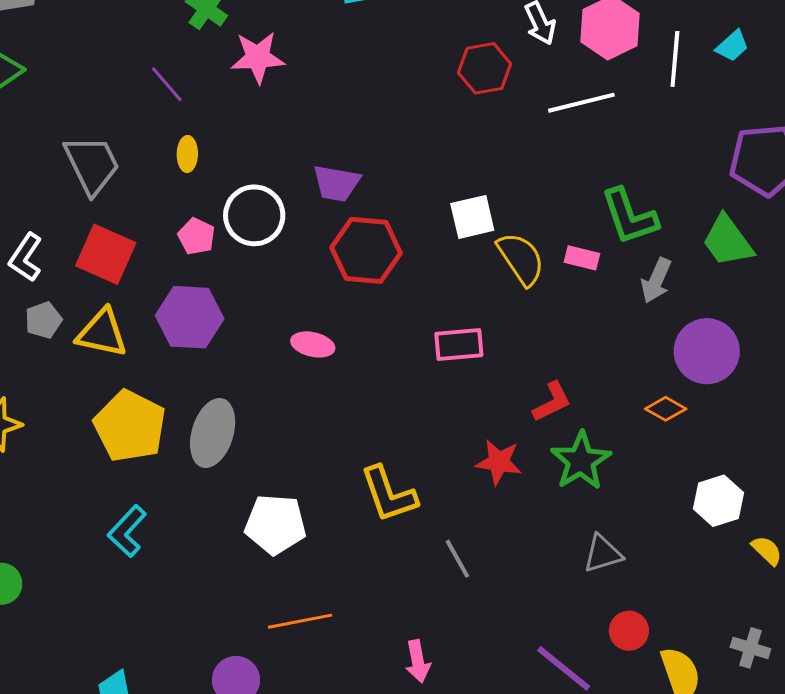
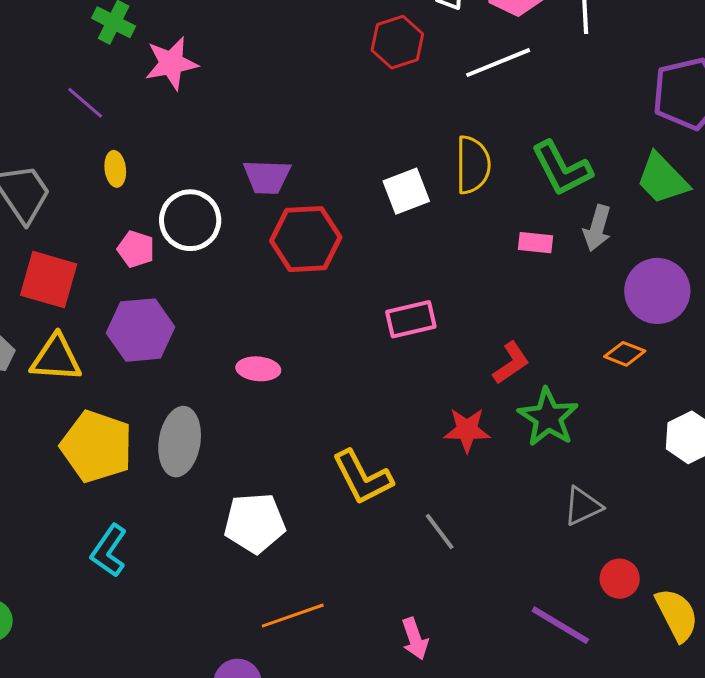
pink rectangle: (582, 258) -> (535, 243), moved
yellow semicircle: (521, 259) -> (473, 165), moved, turned 42
pink ellipse: (313, 344) -> (258, 369), moved

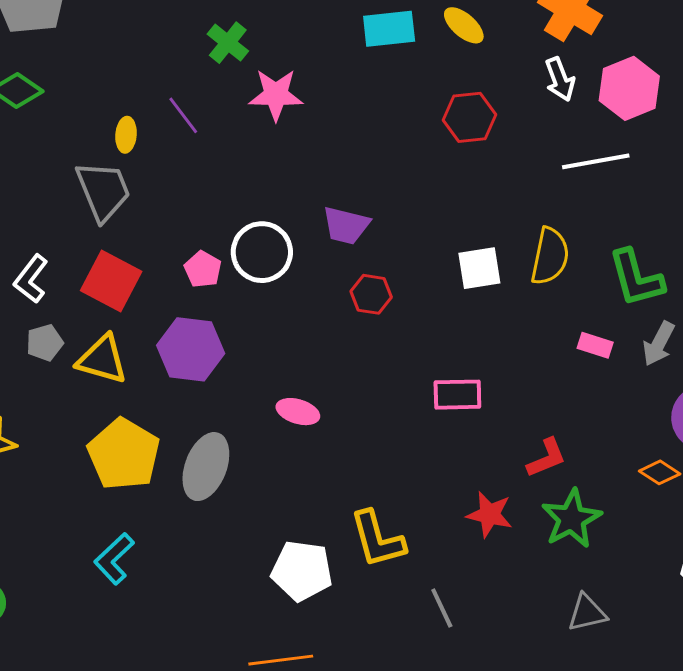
red hexagon: (397, 42) -> (470, 117), moved
yellow ellipse: (115, 169) -> (126, 135), moved
red hexagon: (306, 239) -> (371, 294), size x0.6
white pentagon: (255, 523) -> (302, 571), moved

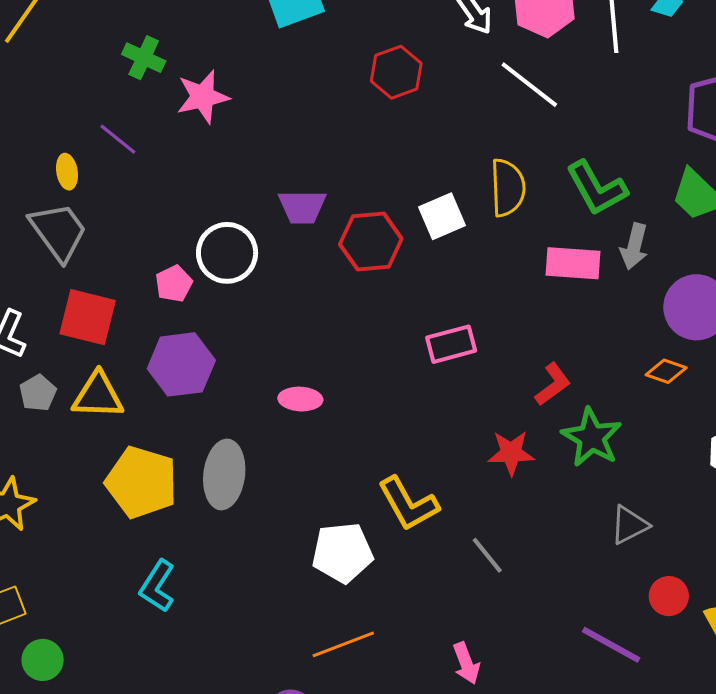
white line: (596, 161) -> (529, 85), turned 62
pink pentagon: (203, 269) -> (174, 284), turned 30
red hexagon: (371, 294) -> (371, 242), moved, size x1.5
pink rectangle: (595, 345) -> (573, 263), size x1.6

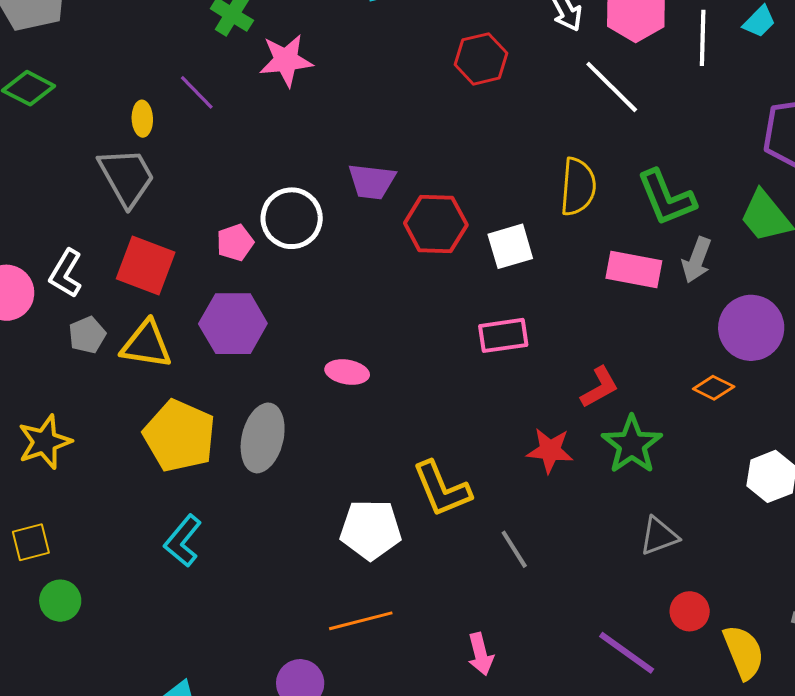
white square: (442, 216) -> (510, 246), moved

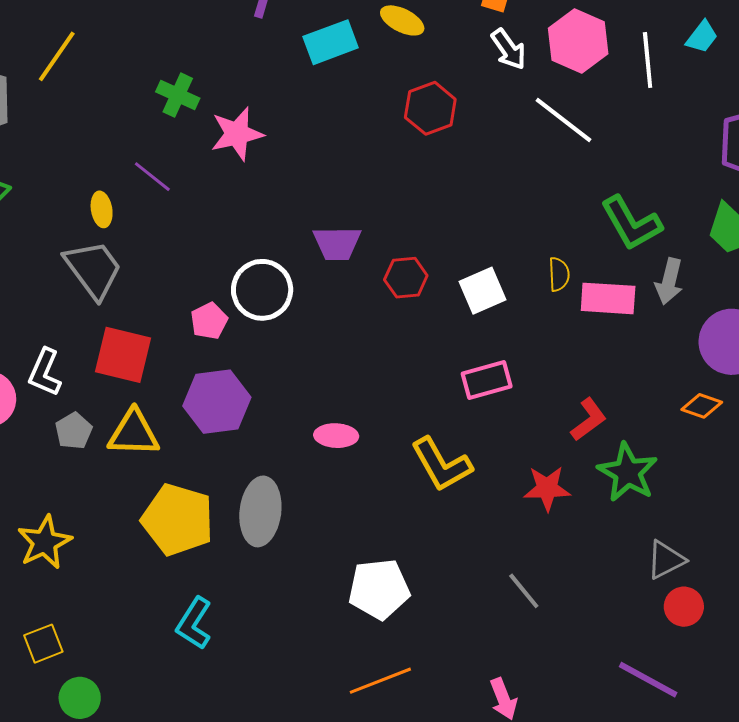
yellow semicircle: (578, 187) -> (559, 274), moved, size x0.6
red hexagon: (436, 224) -> (406, 278), size x0.7
yellow L-shape: (442, 489) -> (441, 464), moved
red circle: (690, 611) -> (684, 607), moved

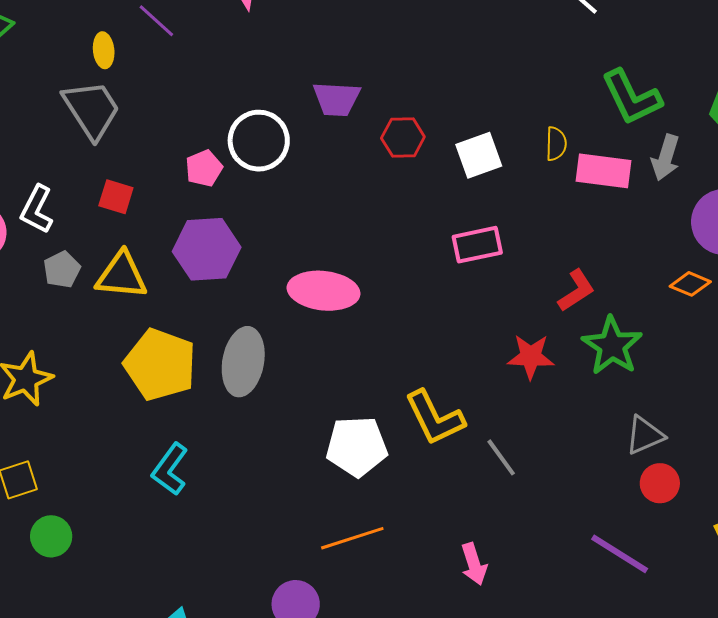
red square: (123, 355) -> (116, 197), size x0.6
pink ellipse: (336, 436) -> (324, 291), size x1.6
yellow L-shape: (441, 464) -> (435, 418), moved

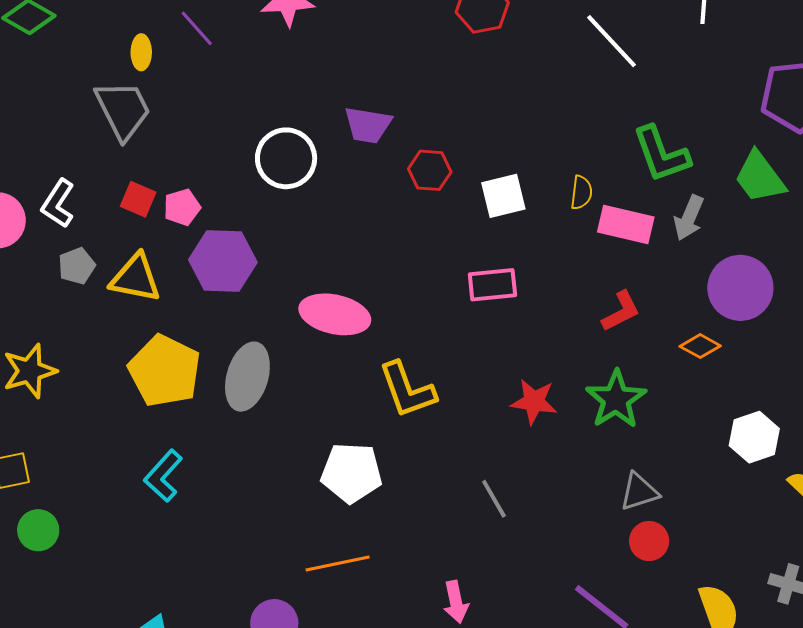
pink pentagon: (204, 168) -> (182, 207), moved
red L-shape: (576, 291) -> (621, 311), moved
yellow L-shape: (435, 418) -> (407, 390), moved

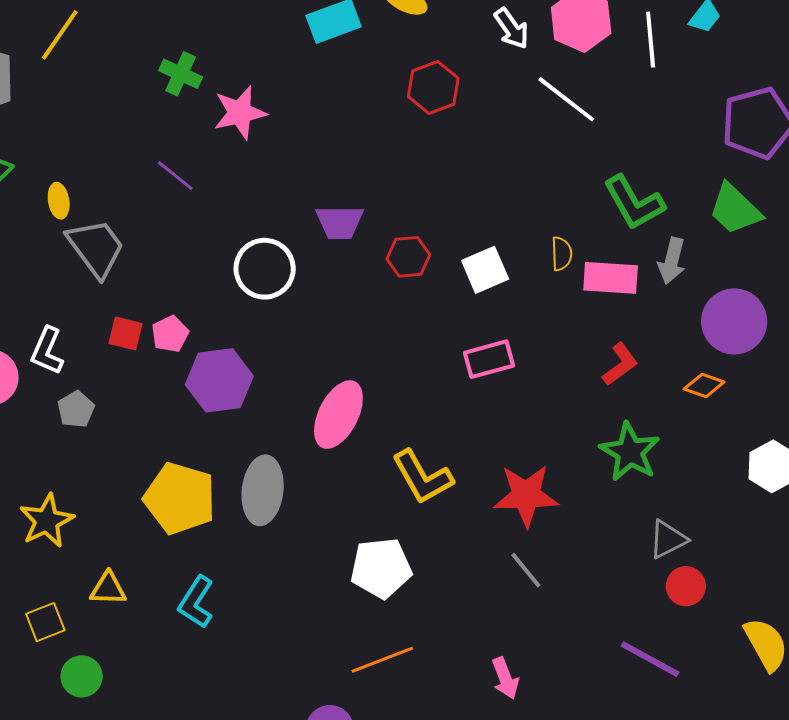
purple line: (197, 28) -> (175, 176), moved
yellow ellipse: (141, 52) -> (59, 201), moved
yellow triangle: (135, 278) -> (108, 589), moved, size x0.7
pink ellipse: (335, 314) -> (338, 415), turned -66
red star: (534, 402) -> (526, 495), moved, size x1.4

